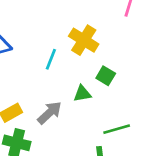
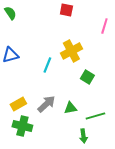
yellow cross: (84, 40) -> (71, 51), turned 30
green triangle: (82, 94) -> (70, 108), moved

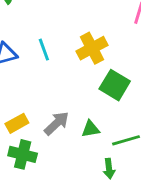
cyan line: (47, 65) -> (44, 50), moved, turned -42
green square: (87, 77) -> (115, 85), size x1.5

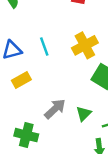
yellow rectangle: (17, 123) -> (21, 80), moved
green triangle: (91, 129) -> (84, 114), turned -35

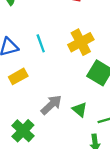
green triangle: (84, 114) -> (80, 109), turned -35
green cross: (26, 135) -> (23, 131), turned 30

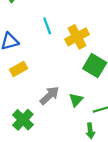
cyan line: (41, 43) -> (47, 26), moved
green triangle: (80, 109) -> (76, 100), turned 32

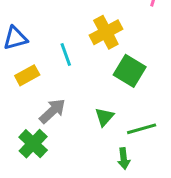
cyan line: (47, 26) -> (66, 54), moved
gray arrow: (49, 95) -> (52, 111), moved

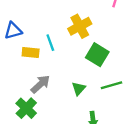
yellow rectangle: (27, 75) -> (31, 52), moved, turned 35
green line: (142, 129) -> (111, 85), moved

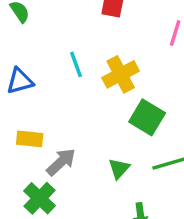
cyan line: (50, 43) -> (76, 64), moved
yellow rectangle: (31, 52) -> (30, 139), moved

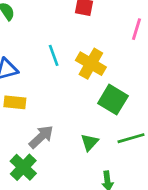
yellow cross: (121, 74) -> (91, 64), turned -32
yellow rectangle: (30, 139) -> (15, 102), moved

